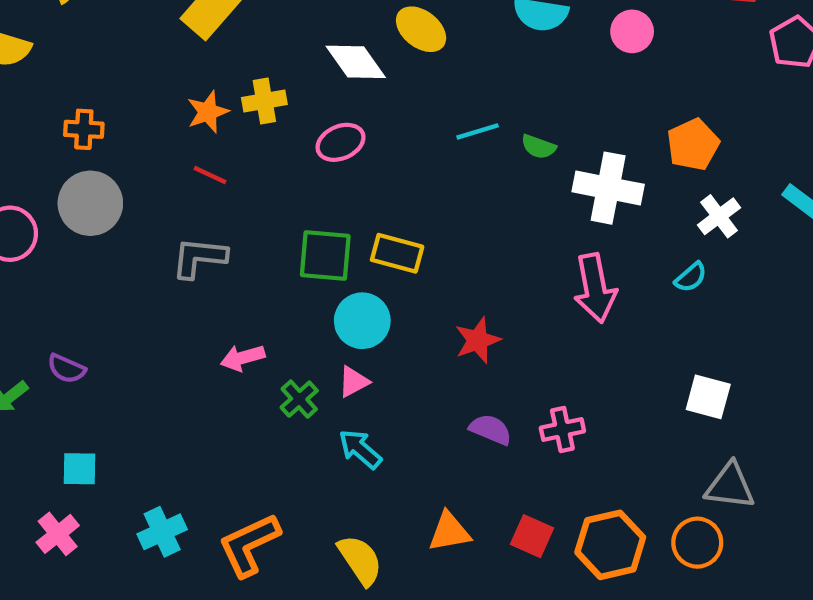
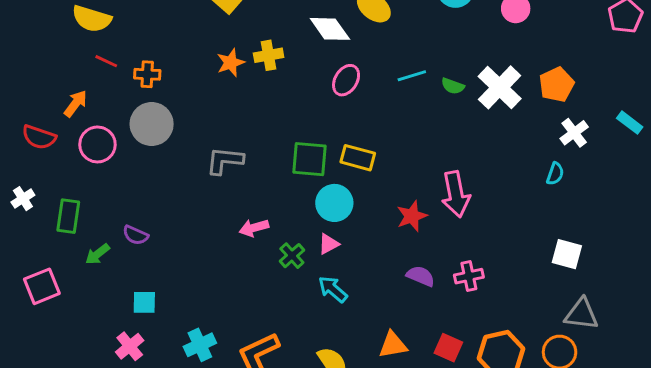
pink ellipse: (341, 142) -> (346, 80), moved, turned -36
red line: (210, 175) -> (106, 61), moved
white cross: (608, 188) -> (500, 87), moved, turned 33
cyan semicircle: (691, 277) -> (555, 174), turned -30
pink arrow: (595, 288) -> (456, 194), moved

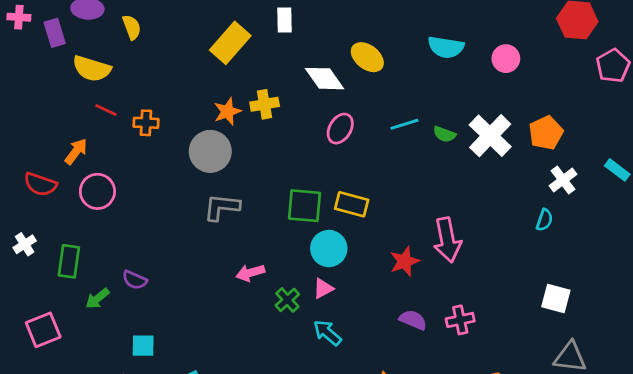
gray circle: (152, 124) -> (210, 151), moved

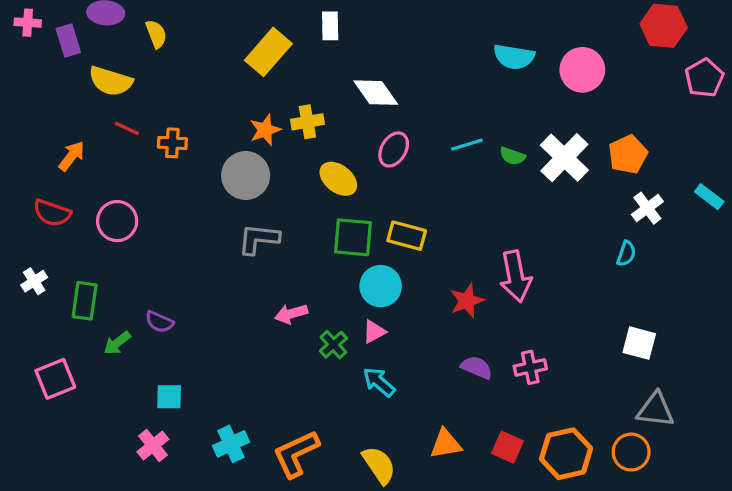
yellow ellipse: (367, 57) -> (338, 179), moved
pink circle: (506, 59) -> (582, 70), size x1.4
orange arrow: (76, 151) -> (72, 156), moved

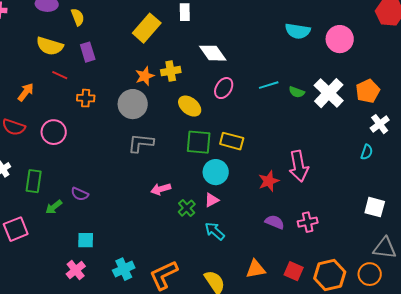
purple rectangle: (68, 40) -> (88, 52), moved
orange cross: (172, 143) -> (86, 98), moved

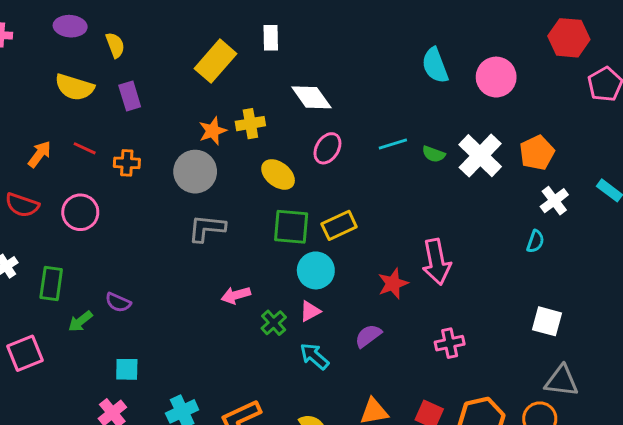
cyan semicircle: (298, 31) -> (435, 65), turned 60
red line: (60, 75) -> (85, 148), moved
yellow rectangle: (232, 141) -> (339, 225), turned -40
purple semicircle: (275, 222) -> (368, 336), moved, turned -60

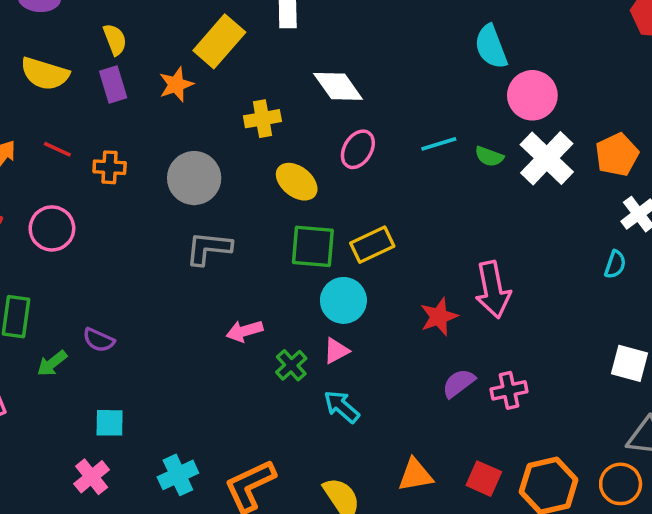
yellow semicircle: (115, 45) -> (115, 40), moved
pink circle: (496, 77) -> (532, 95), moved
orange star: (213, 131) -> (176, 85), moved
purple semicircle: (368, 336) -> (459, 383), moved

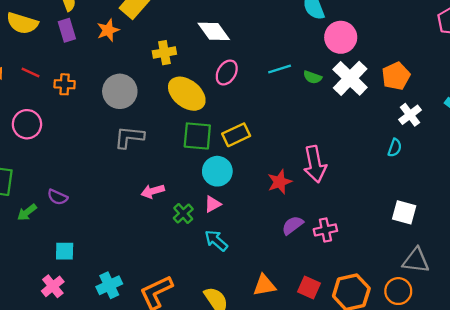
yellow ellipse: (297, 182) -> (187, 94), size x1.4

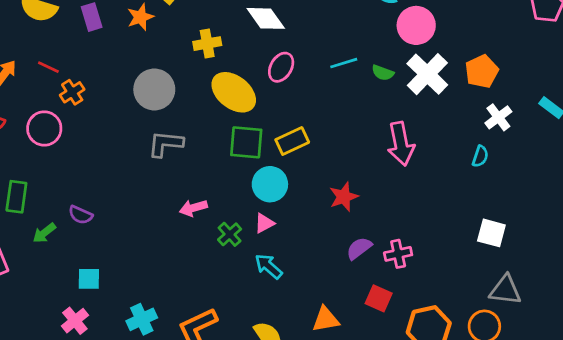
orange cross: (65, 84) -> (72, 92), moved, turned -36
pink arrow: (315, 164) -> (401, 144), moved
red square: (309, 288) -> (379, 298), moved

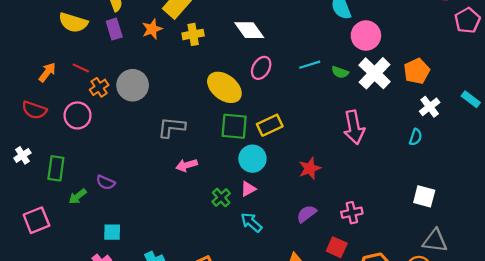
yellow cross: (207, 44) -> (193, 34), moved
gray circle: (154, 89) -> (133, 85), moved
pink arrow: (193, 208) -> (187, 165), moved
purple semicircle: (359, 248) -> (306, 214), moved

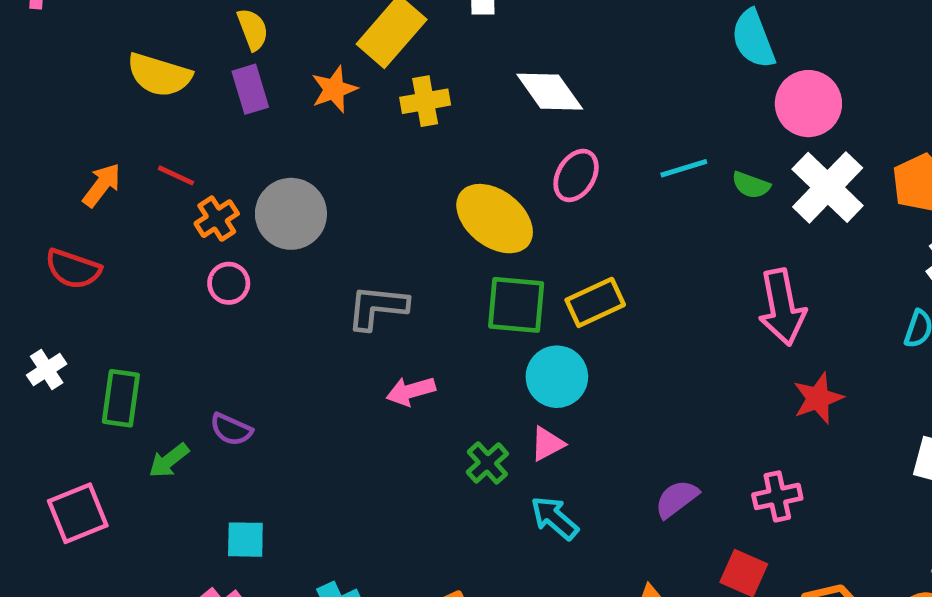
pink circle: (78, 115) -> (229, 283), moved, size x0.7
red star: (310, 168) -> (818, 398), moved

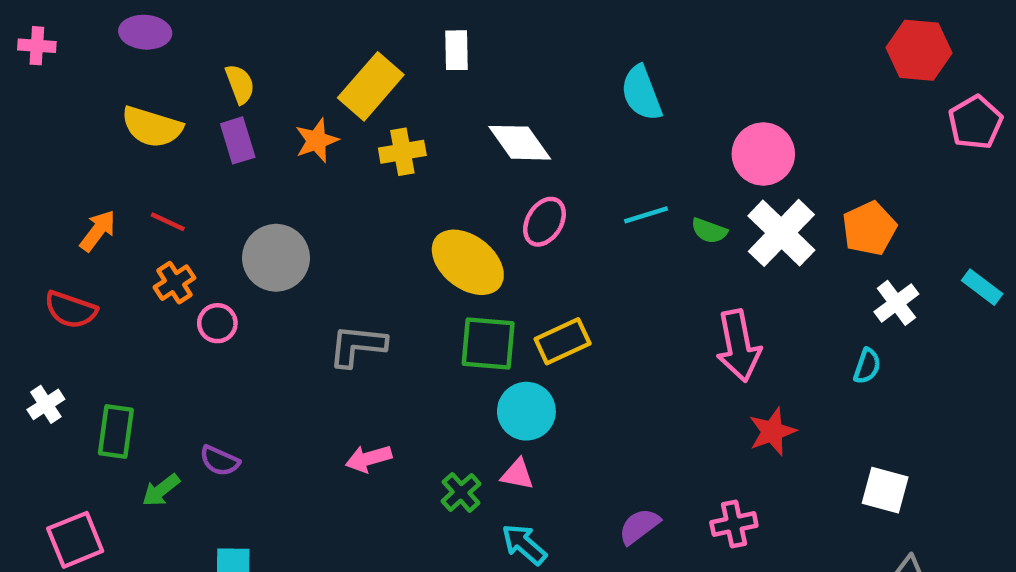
cyan semicircle: (753, 39) -> (641, 93), moved
orange cross: (217, 219) -> (174, 283), moved
pink arrow: (411, 391) -> (369, 459), moved
pink triangle: (547, 444) -> (517, 474), turned 39

